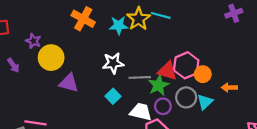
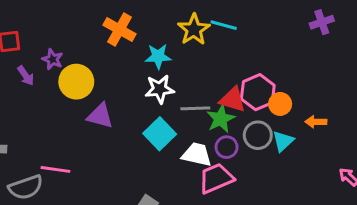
cyan star: (119, 25) -> (158, 56), moved
purple arrow: (13, 65) -> (26, 76), moved
cyan square: (113, 96) -> (160, 134), size x1.5

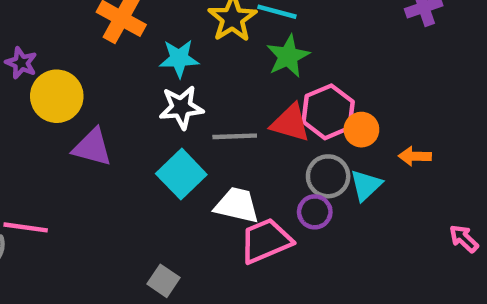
green star: (221, 119) -> (288, 56), moved
purple circle: (227, 147) -> (315, 212), moved

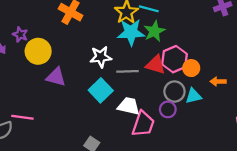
cyan star: (179, 58) -> (131, 32), moved, size x1.4
cyan triangle: (366, 185) -> (193, 96), turned 30
pink trapezoid: (266, 241) -> (143, 124), turned 132

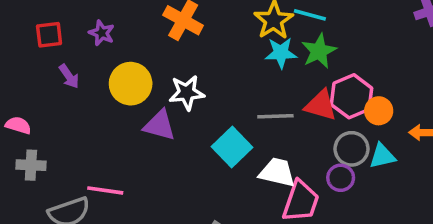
cyan star: (131, 32) -> (281, 53), size x0.7
purple star: (20, 35) -> (102, 33), moved
white star: (101, 57) -> (187, 93), moved

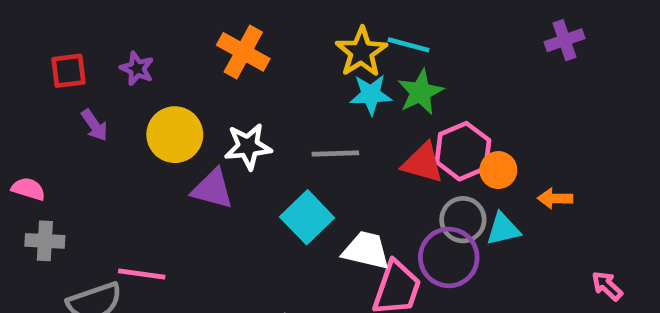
gray line: (275, 116) -> (335, 154), moved
purple circle: (341, 178) -> (449, 257), size x1.6

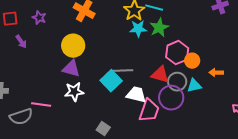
yellow circle: (175, 135) -> (73, 46), moved
white star: (248, 146) -> (74, 92), moved
gray line: (335, 154) -> (123, 71), moved
red triangle: (423, 163) -> (160, 75), moved

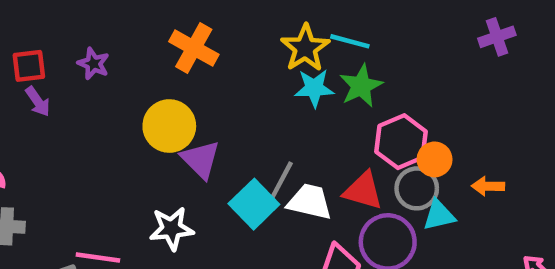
purple arrow: (21, 42) -> (38, 101), moved
purple triangle: (71, 69) -> (200, 159), moved, turned 30
gray line: (123, 71) -> (281, 182), turned -60
gray circle: (177, 82) -> (417, 188), moved
white trapezoid: (136, 95) -> (310, 202), moved

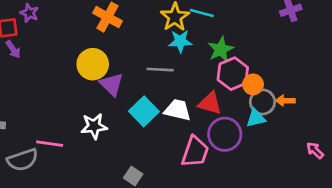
purple star: (93, 64) -> (29, 13), moved
green star: (361, 86) -> (221, 49), moved
gray line: (281, 182) -> (160, 70), moved, turned 65
gray circle: (417, 188) -> (262, 102), moved

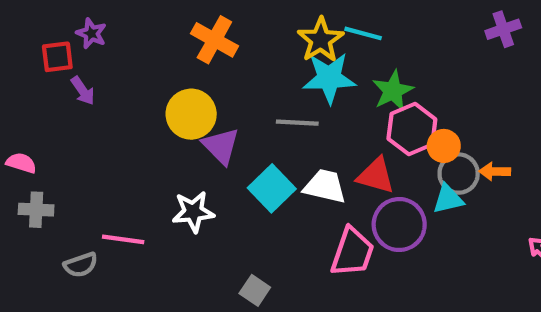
cyan star: (180, 41) -> (329, 78), size x1.4
purple arrow: (13, 49) -> (83, 91), moved
gray semicircle: (23, 160) -> (81, 265), size x0.7

